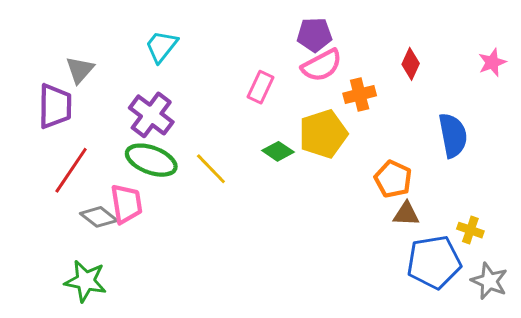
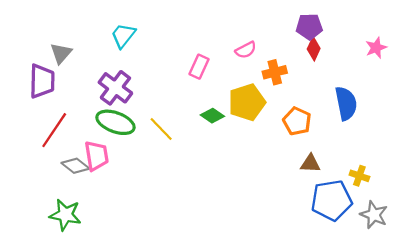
purple pentagon: (314, 35) -> (309, 27), moved
pink semicircle: (322, 65) -> (246, 50), size x0.7
orange pentagon: (393, 179) -> (297, 121), moved

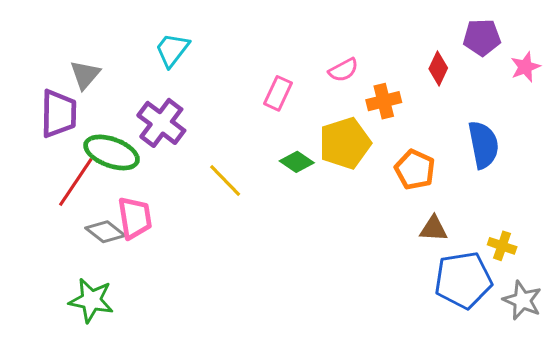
purple pentagon: (309, 27) -> (482, 37), moved
green ellipse: (115, 122) -> (112, 152), moved

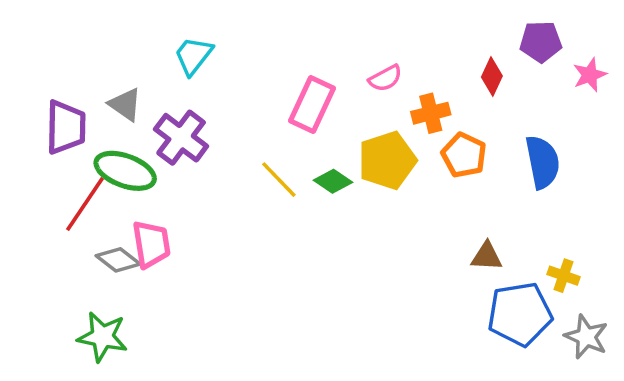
gray triangle: (85, 75) -> (125, 104), moved, turned -36
pink rectangle: (278, 93) -> (312, 104), size x1.4
orange pentagon: (415, 170) -> (464, 155), moved
yellow line: (225, 180) -> (279, 180), moved

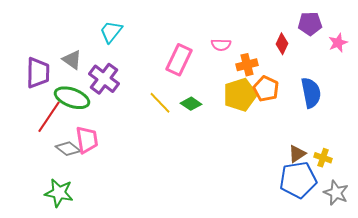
pink semicircle: (385, 78) -> (221, 45), turned 30
yellow pentagon: (387, 160) -> (240, 95), moved
brown triangle: (487, 256) -> (297, 154), moved, turned -36

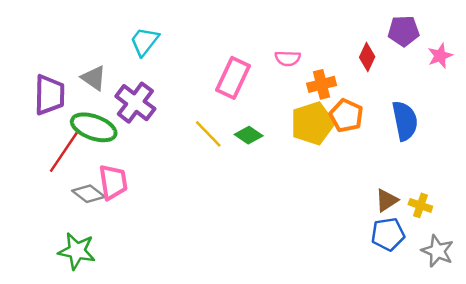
blue pentagon: (298, 180) -> (388, 234), size x0.7

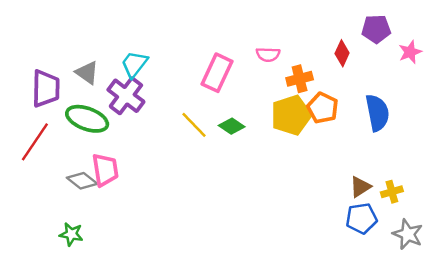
cyan trapezoid: (144, 41) -> (134, 64), moved
red line: (64, 152) -> (35, 142), moved
yellow cross: (420, 205) -> (392, 192), turned -35
green star: (77, 251) -> (71, 234), size x0.7

